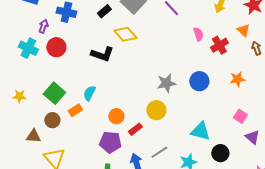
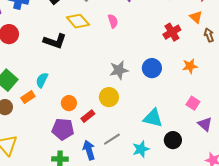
pink semicircle: (198, 34) -> (113, 21), moved

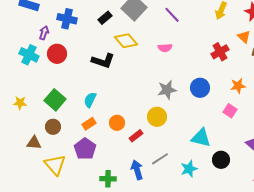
pink semicircle: (113, 21) -> (165, 48), moved, turned 104
orange rectangle: (28, 97) -> (89, 124), moved
pink square: (193, 103) -> (230, 111), moved
purple pentagon: (63, 129) -> (85, 149), moved, turned 30

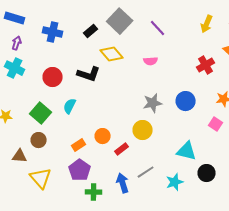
purple arrow: (44, 33) -> (17, 43), moved
red circle: (57, 54) -> (53, 77), moved
cyan semicircle: (90, 100) -> (70, 106), moved
orange rectangle: (89, 124) -> (79, 145), moved
purple pentagon: (85, 149) -> (80, 170), moved

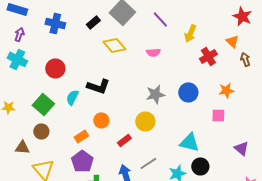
yellow arrow: (207, 24) -> (190, 33), moved
black L-shape: (89, 74) -> (98, 86), moved
pink square: (216, 124) -> (218, 115), turned -32
orange circle: (103, 136) -> (101, 120), moved
black circle: (207, 173) -> (200, 166), moved

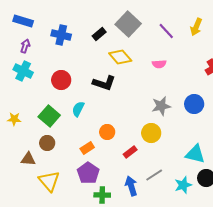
yellow arrow: (190, 33) -> (196, 27), moved
black L-shape: (98, 86) -> (104, 83), moved

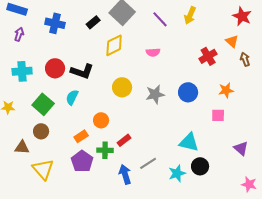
yellow diamond: (120, 57) -> (114, 45), turned -75
cyan cross: (23, 71) -> (22, 71), moved, turned -30
black L-shape: (104, 83) -> (82, 71), moved
yellow circle: (151, 133) -> (122, 87), moved
green cross: (102, 195) -> (105, 150), moved

